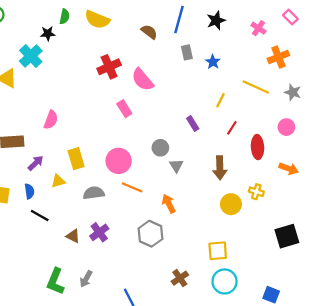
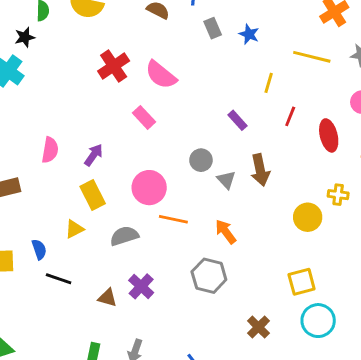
purple arrow: (36, 163) -> (94, 155), moved
brown arrow: (220, 168) -> (260, 170), moved

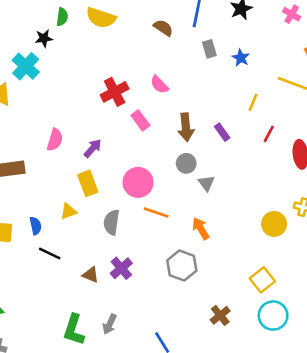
red cross: (114, 66) -> (115, 92), moved
pink semicircle: (161, 75) -> (159, 85), size x0.7
brown arrow: (260, 170) -> (186, 127), moved
gray semicircle: (124, 236) -> (111, 222), turned -70
yellow square: (302, 282) -> (262, 280), turned -30

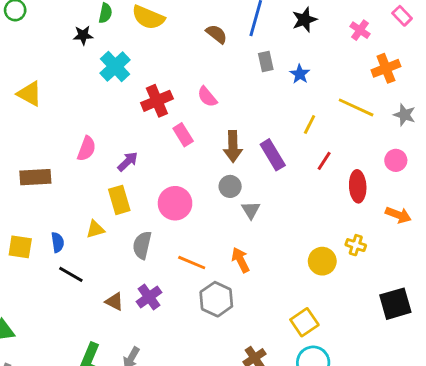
cyan cross: (26, 66) -> (115, 66), moved
purple rectangle: (222, 132) -> (273, 155), size x1.5
orange line: (156, 212) -> (192, 263), moved

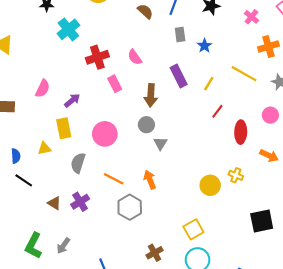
purple rectangle: (273, 155) -> (179, 76), moved

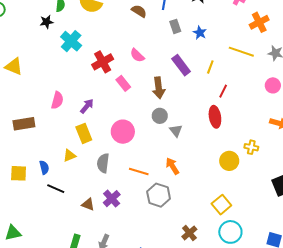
red ellipse: (241, 132) -> (215, 117), moved

